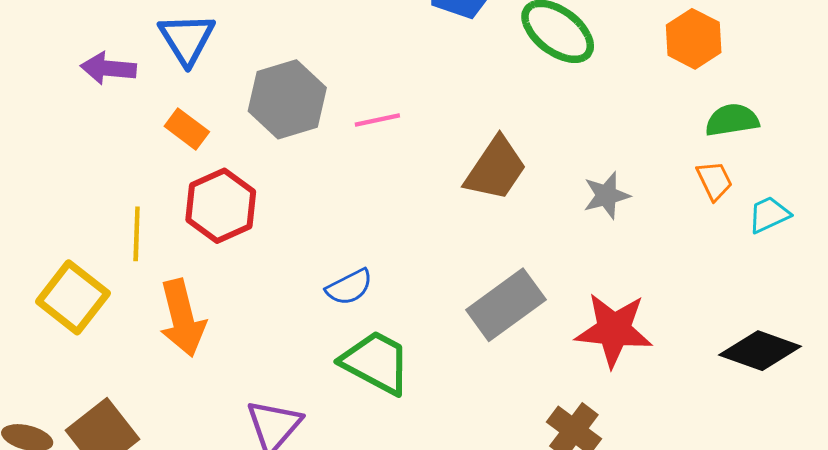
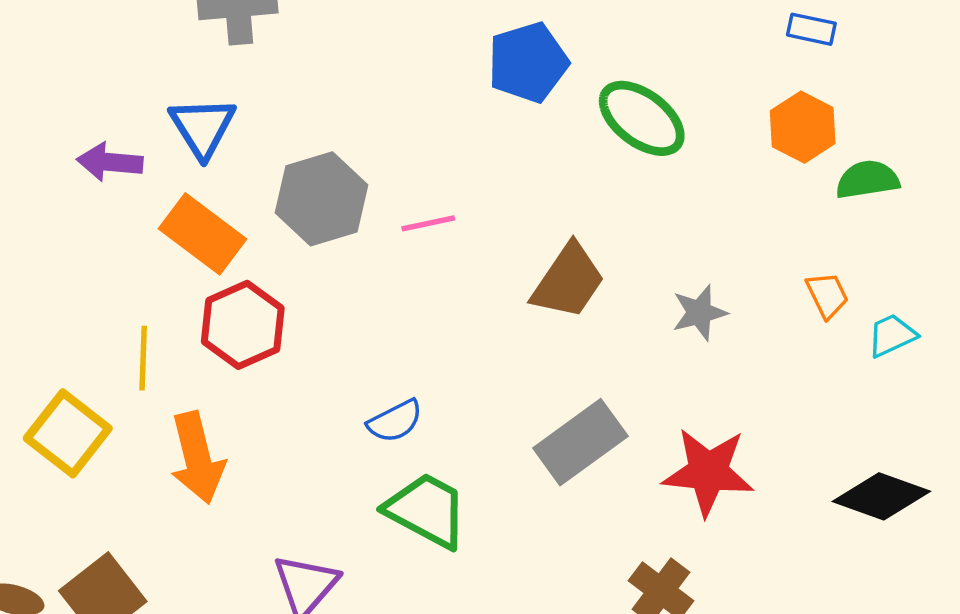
green semicircle: (732, 120) -> (867, 180), moved
orange rectangle: (187, 129) -> (203, 234), size x1.6

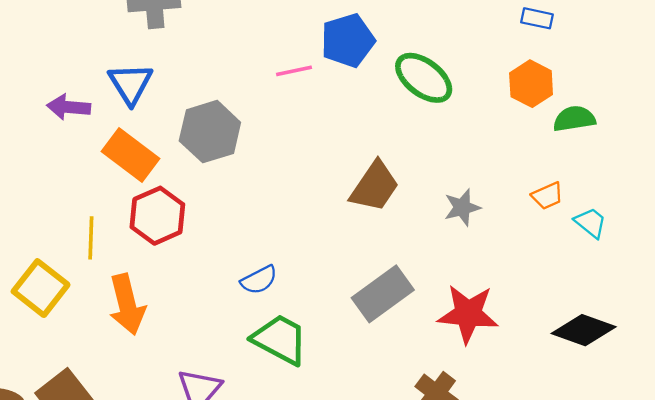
pink line: (428, 223) -> (294, 71), moved
orange trapezoid: (827, 295) -> (547, 196), turned 92
cyan trapezoid: (892, 335) -> (591, 223), turned 64

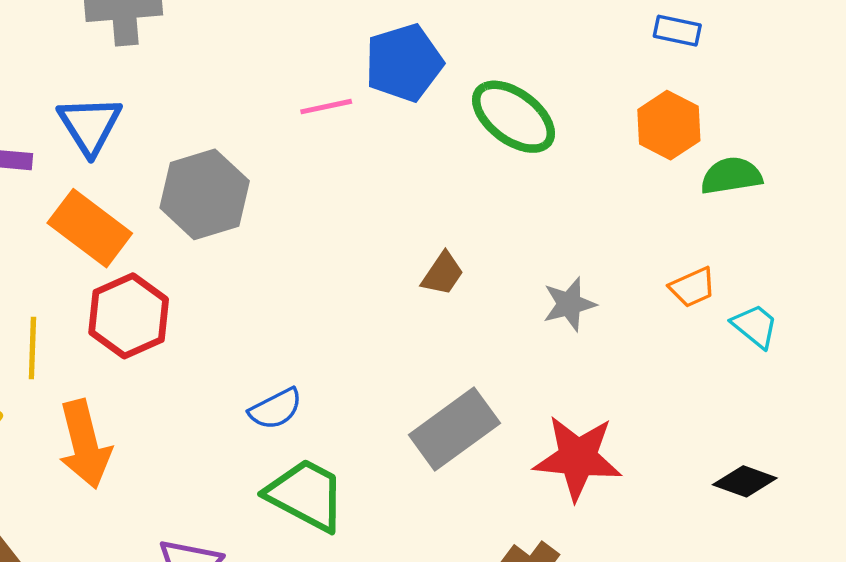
brown trapezoid: (375, 186) -> (443, 274), size x0.6
black diamond: (584, 330) -> (745, 481), size x0.7

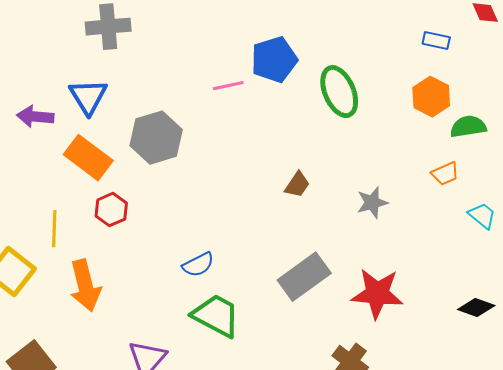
green ellipse: (514, 117) -> (339, 92), turned 30
orange trapezoid: (692, 287) -> (445, 174), moved
red hexagon: (129, 316) -> (111, 210), size x0.7

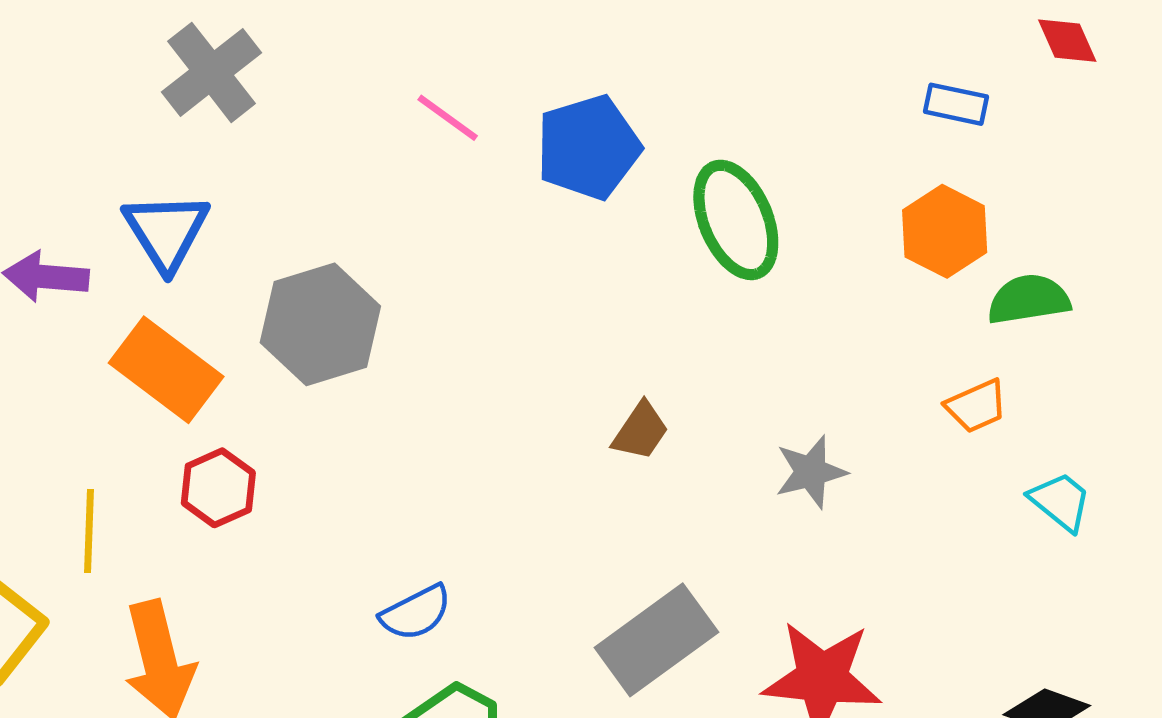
gray cross: (108, 27) -> (212, 72), turned -33
pink line: (228, 86) -> (448, 118), moved, turned 48

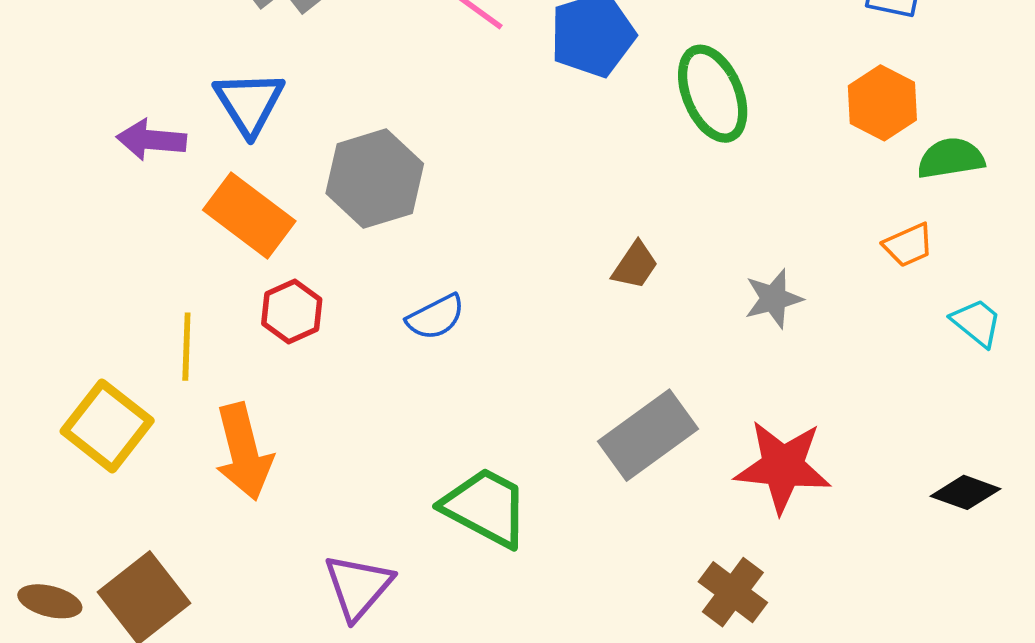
blue semicircle: (416, 613) -> (436, 317), moved

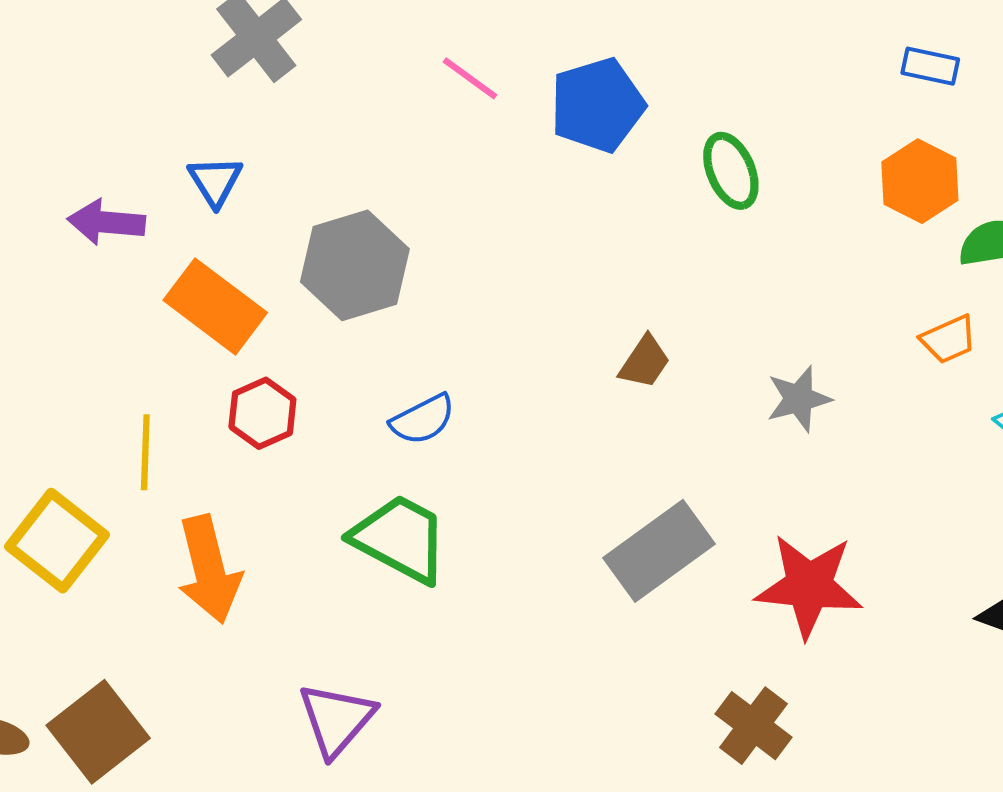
green ellipse: (713, 94) -> (731, 171), size x0.7
blue triangle: (249, 103) -> (215, 181), size x0.7
green trapezoid: (486, 507) -> (400, 539), moved

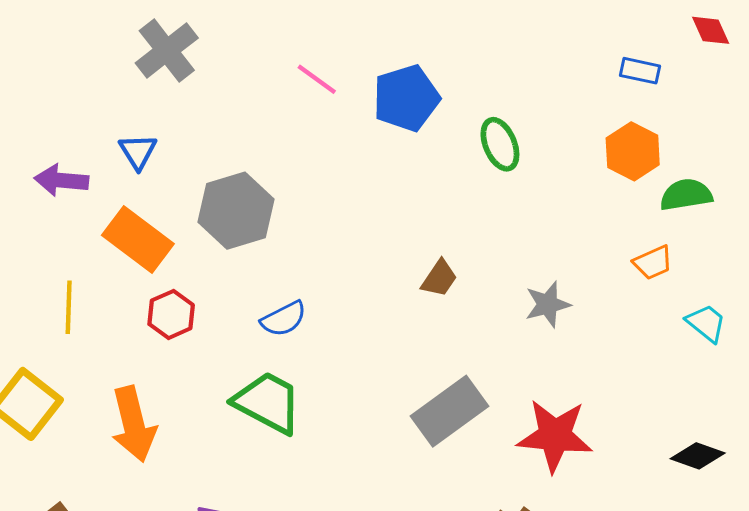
yellow line: (145, 452) -> (69, 307), moved

